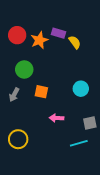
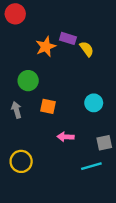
red circle: (17, 35) -> (15, 14), moved
gray arrow: (14, 95) -> (16, 110), turned 136

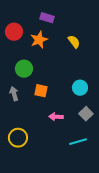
red circle: (15, 14) -> (14, 32), moved
purple rectangle: (68, 38) -> (47, 18), moved
gray square: (104, 143) -> (86, 114), moved, turned -32

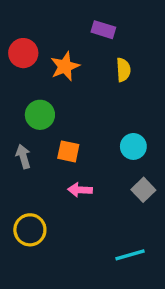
purple rectangle: (47, 18) -> (103, 30), moved
yellow semicircle: (74, 42) -> (123, 70), turned 32
pink arrow: (56, 117) -> (80, 190), moved
cyan line: (78, 142) -> (130, 255), moved

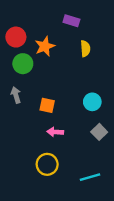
green circle: (40, 115) -> (23, 64), moved
gray arrow: (23, 156) -> (16, 95), moved
yellow circle: (30, 230) -> (47, 164), moved

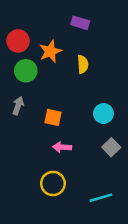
yellow semicircle: (85, 49) -> (83, 64), moved
gray arrow: (16, 95) -> (18, 106), turned 35

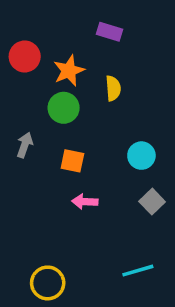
green circle: (26, 71) -> (64, 108), moved
yellow circle: (53, 183) -> (48, 283), moved

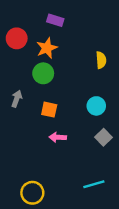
purple rectangle: (110, 32) -> (55, 20), moved
yellow semicircle: (113, 88) -> (101, 60), moved

